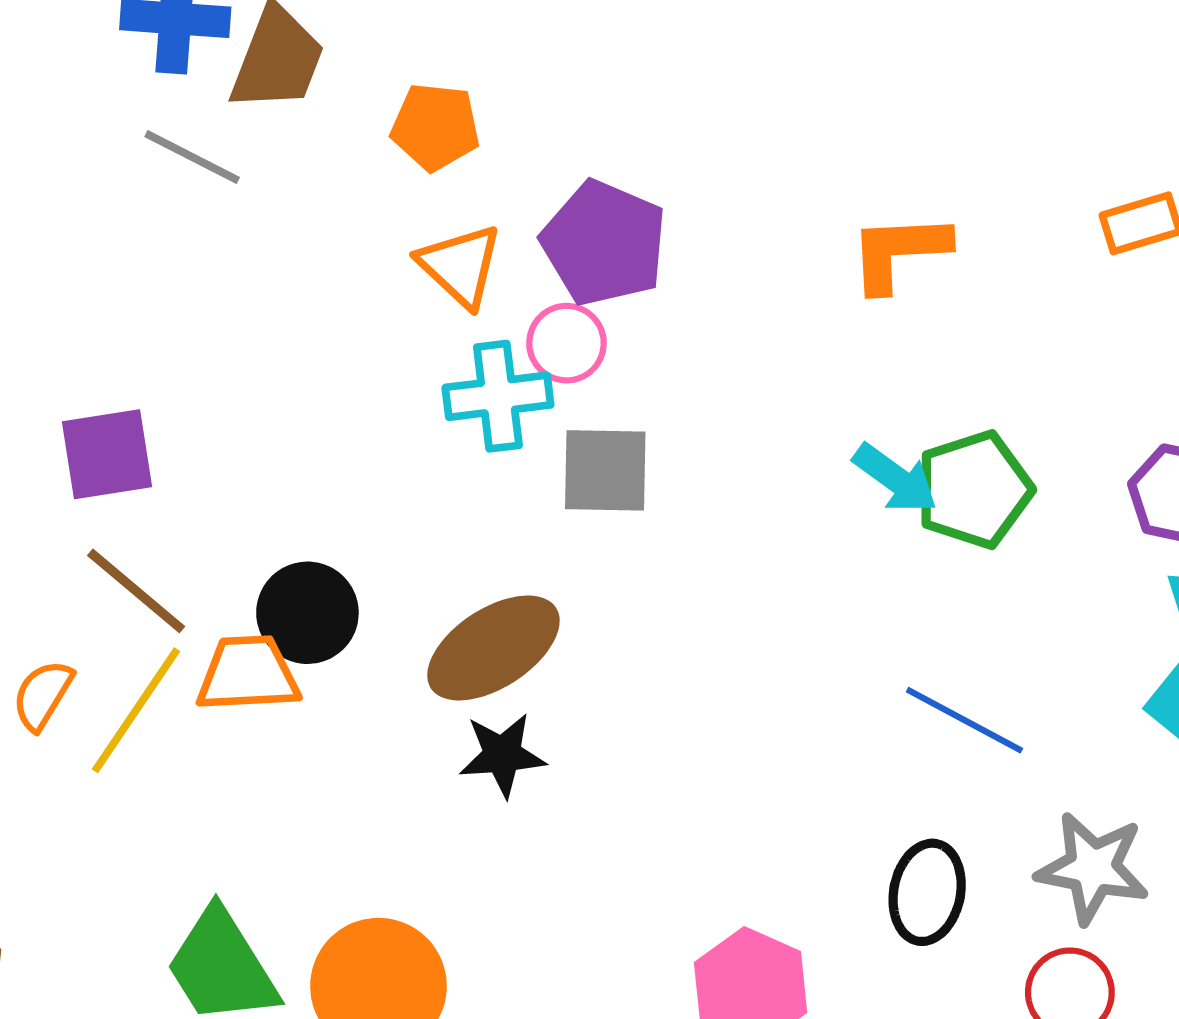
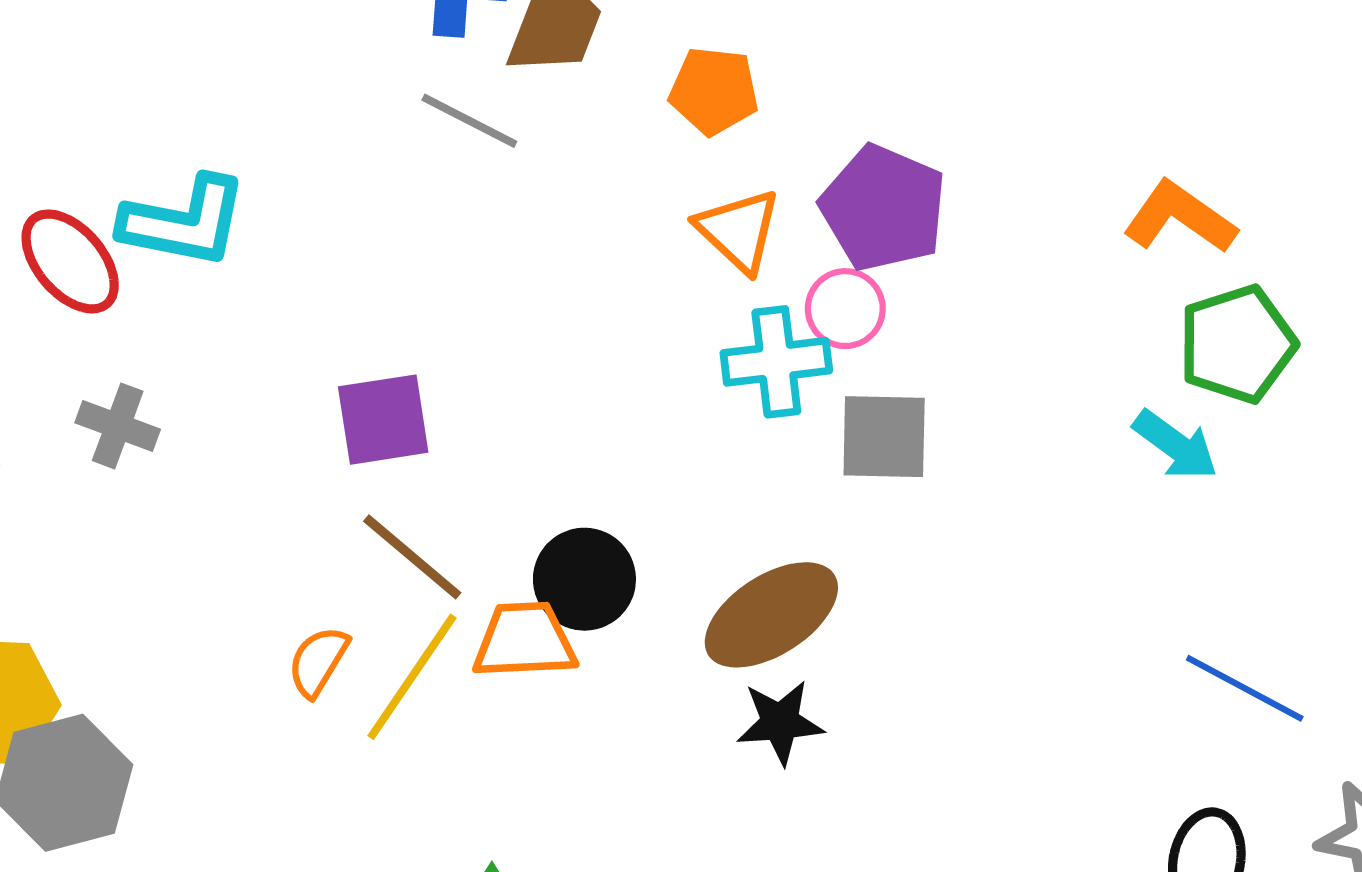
orange L-shape: (899, 252) -> (1180, 217), turned 38
green pentagon: (974, 490) -> (1237, 344), moved

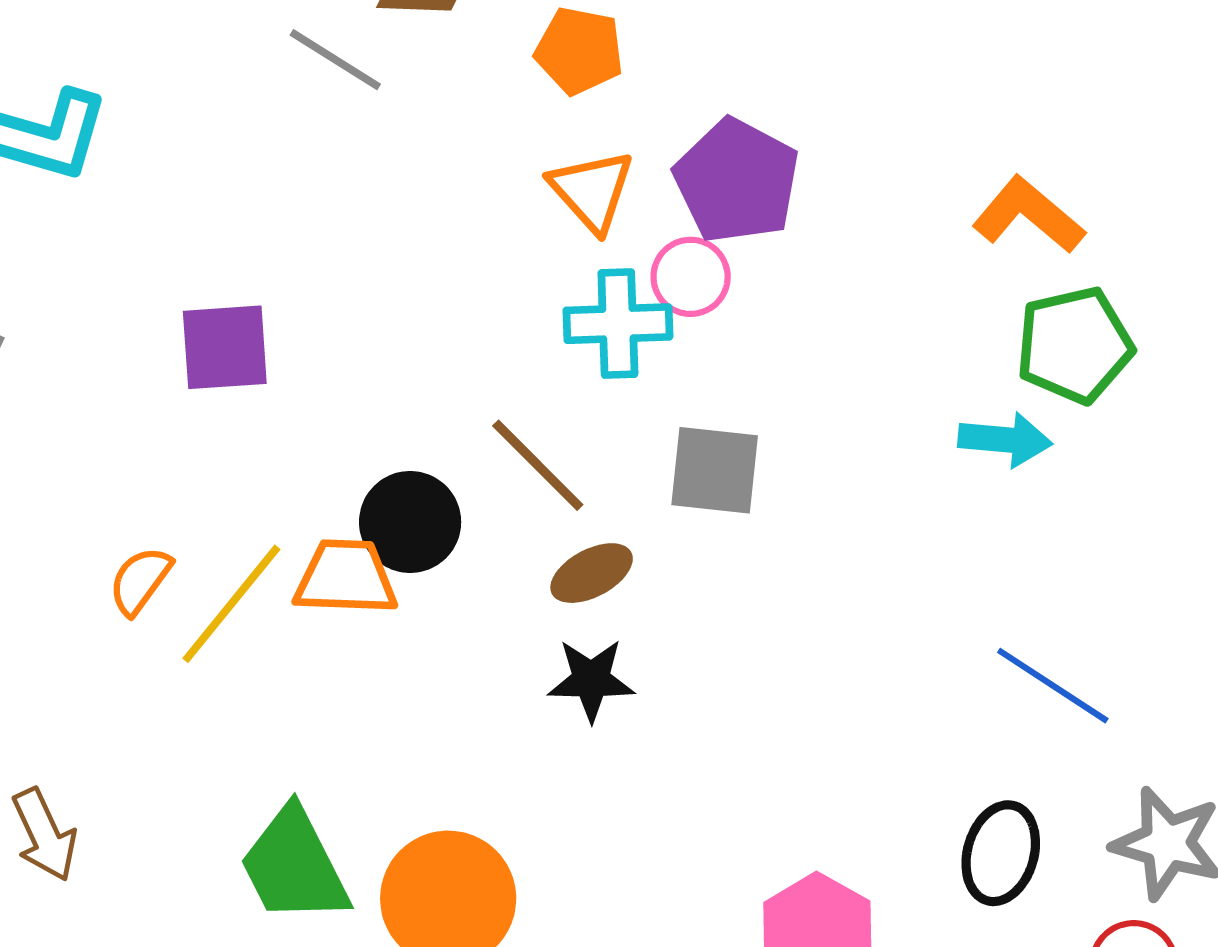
gray square: (884, 437) -> (715, 470), moved
cyan arrow: (1175, 445) -> (1005, 440), turned -36
brown line: (412, 557) -> (538, 465), moved
brown ellipse: (771, 615) -> (592, 573), size x0.6

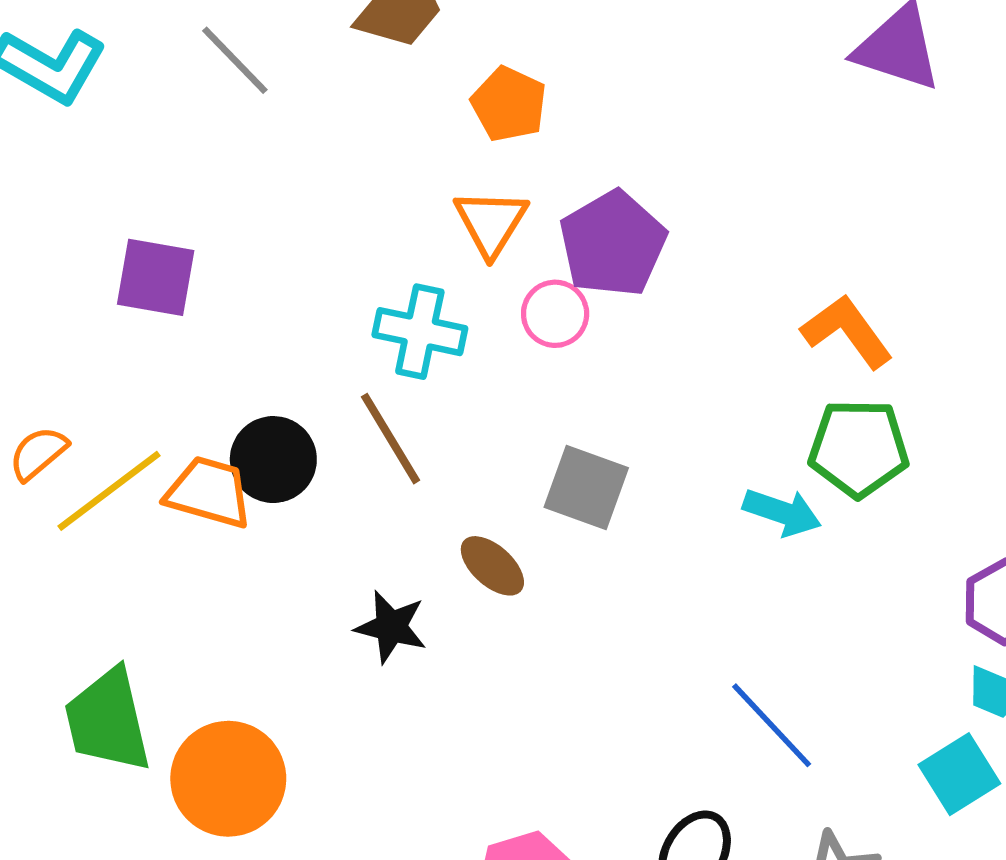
gray line: (335, 60) -> (235, 60), moved
cyan cross: (618, 324) -> (420, 332), moved
gray square: (715, 470) -> (586, 487), moved
brown ellipse: (592, 573) -> (492, 566), moved, turned 56

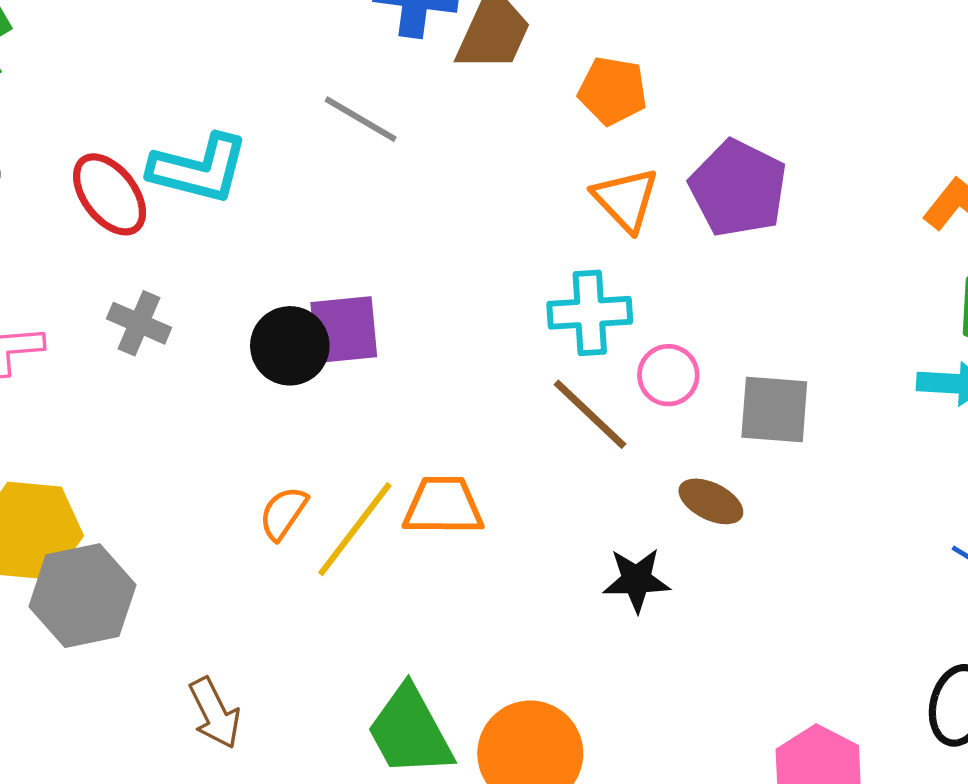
pink circle: (555, 314) -> (668, 375), moved
black circle: (273, 460) -> (290, 346), moved

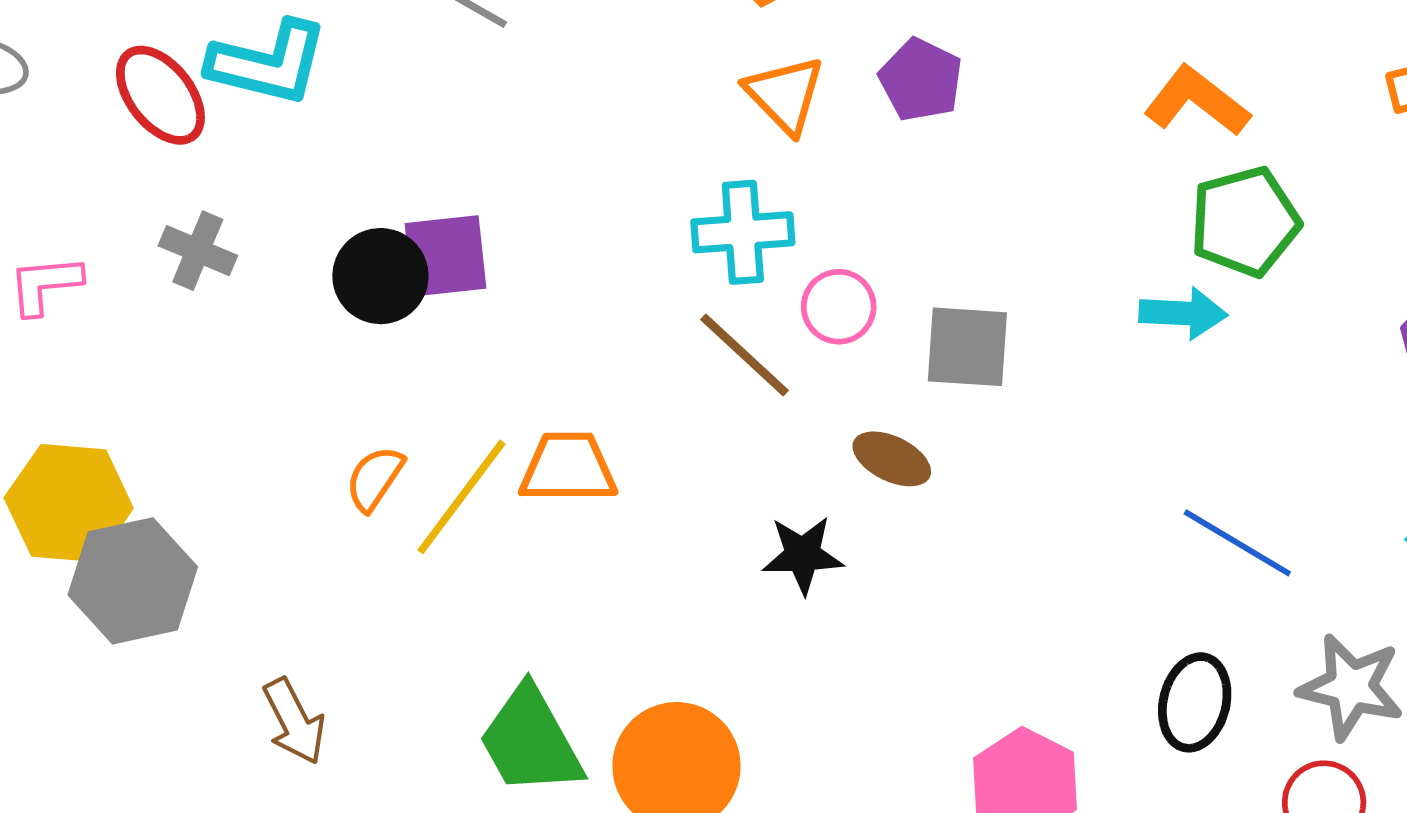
purple pentagon: (738, 188) -> (921, 80), size x0.7

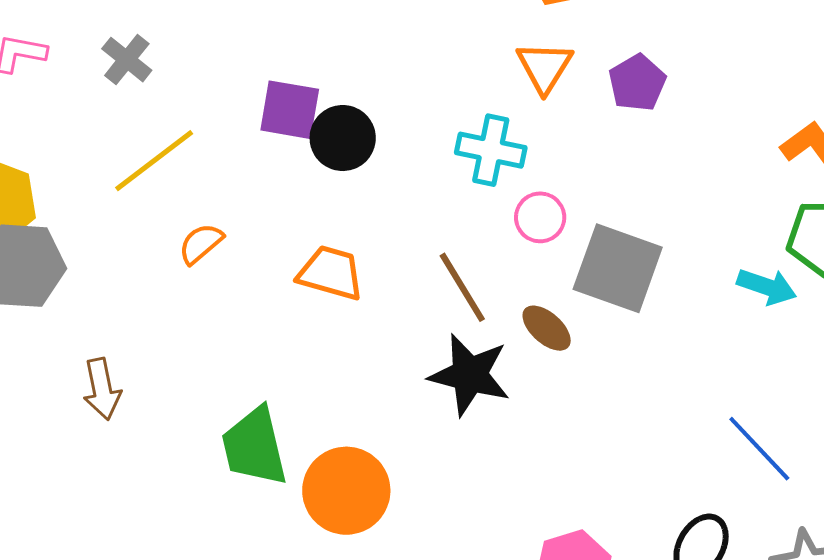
black circle: (380, 276) -> (343, 138), moved
gray square: (967, 347) -> (618, 268), size x1.4
brown line: (744, 355) -> (462, 287), moved
yellow line: (461, 497) -> (154, 161), moved
black star: (803, 555) -> (470, 375), size x1.5

